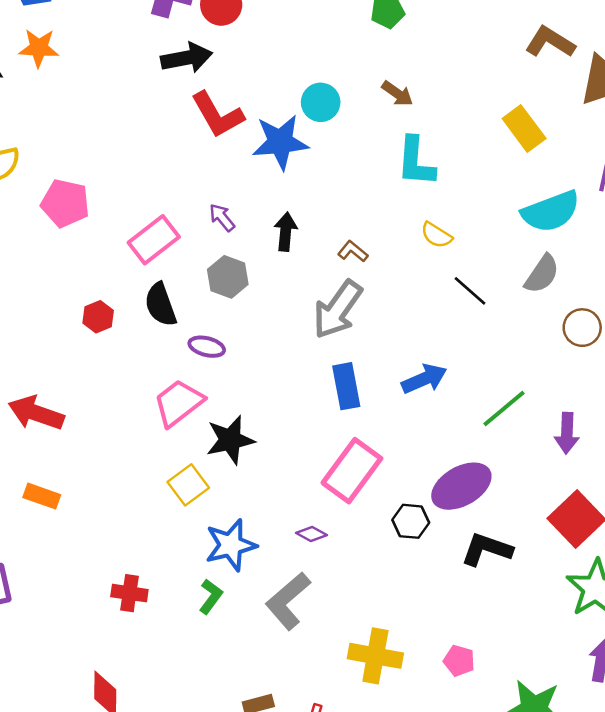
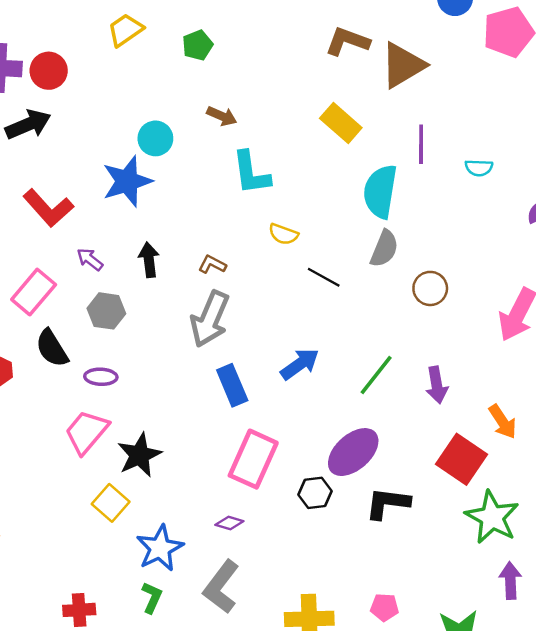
red L-shape: (217, 115) -> (48, 208), moved
cyan semicircle: (551, 211) -> (380, 191), turned 132

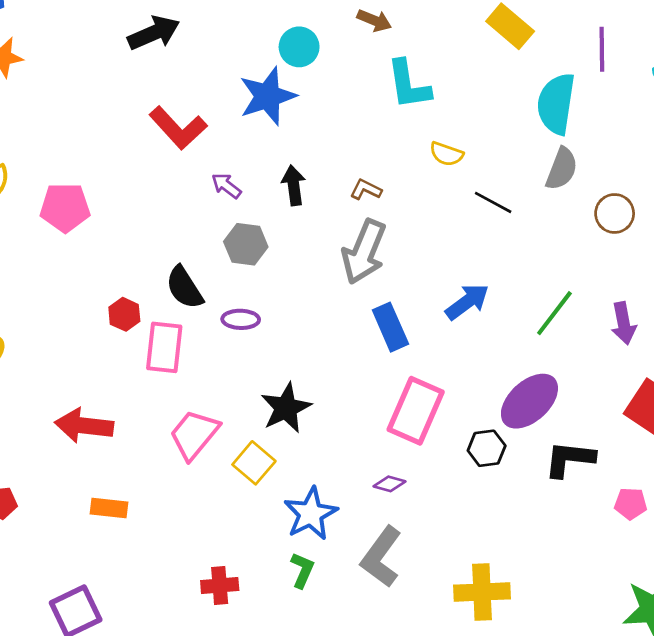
pink rectangle: (34, 292) -> (164, 347), moved, turned -33
pink trapezoid: (87, 432) -> (194, 434), moved
pink pentagon: (384, 607) -> (631, 504), moved

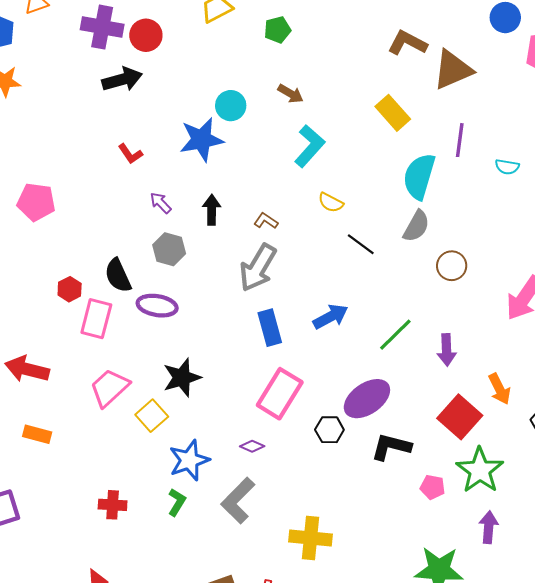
cyan L-shape: (409, 85) -> (310, 146), turned -138
red L-shape: (178, 128) -> (130, 154), size x0.6
purple ellipse: (241, 319) -> (157, 306), size x1.4

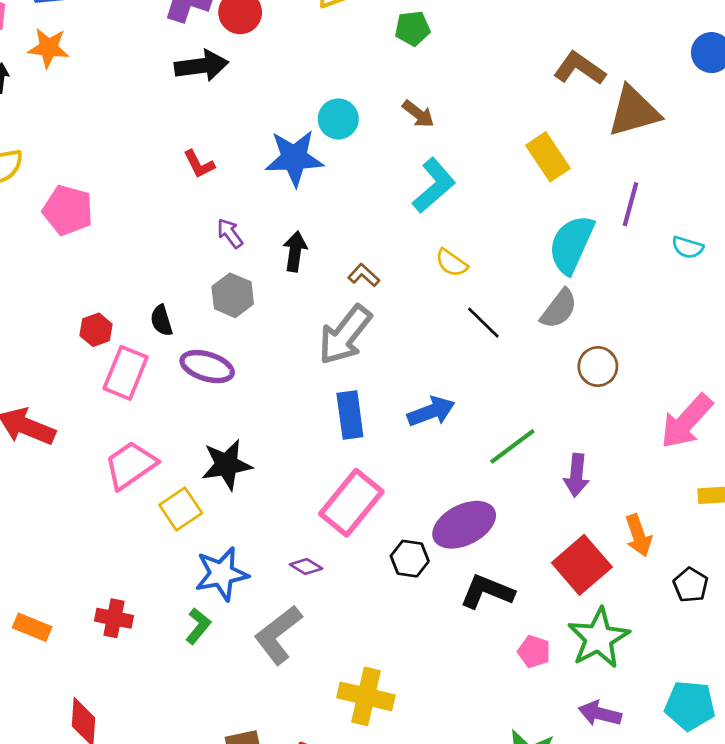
black semicircle: (118, 276) -> (161, 320), size x0.7
orange rectangle: (37, 434) -> (32, 627), moved
purple arrow: (489, 527) -> (600, 714), turned -88

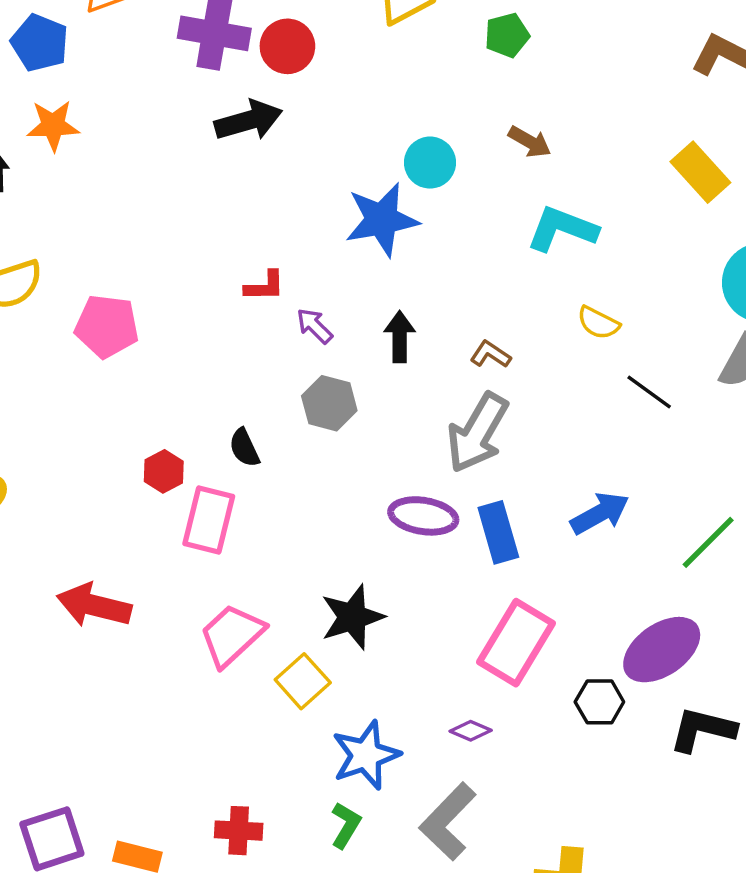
red L-shape: (199, 164) -> (265, 286), moved, turned -56
cyan L-shape: (434, 186) -> (562, 229), turned -110
purple ellipse: (207, 367) -> (423, 516), moved

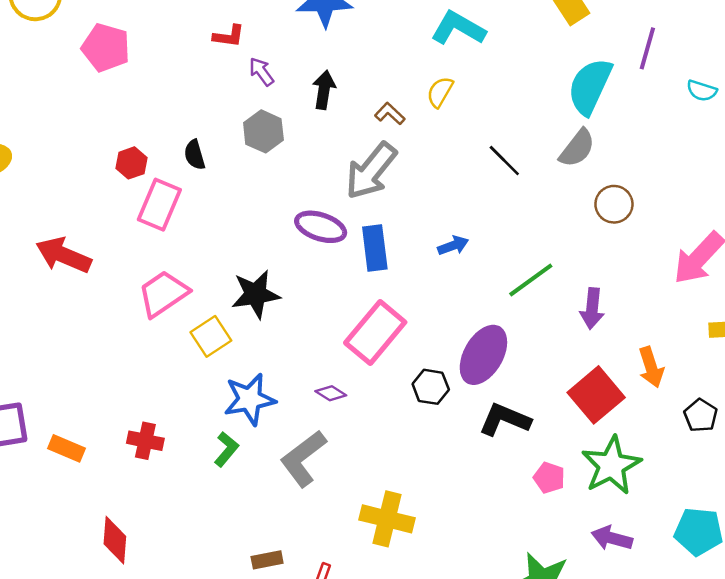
yellow semicircle: (598, 323) -> (440, 92), moved, turned 84
blue arrow: (600, 513) -> (453, 246), size x0.7
purple ellipse: (662, 650) -> (483, 355), turned -34

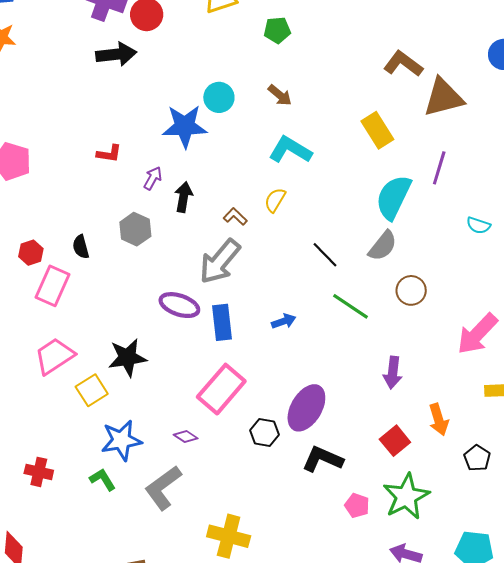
purple arrow: (261, 72) -> (153, 178), moved, turned 65
cyan semicircle: (702, 91) -> (478, 225), moved
green line: (531, 280) -> (350, 306), moved, turned 69
red square: (596, 395) -> (395, 441), size x0.7
green L-shape: (226, 449) -> (103, 480), turned -72

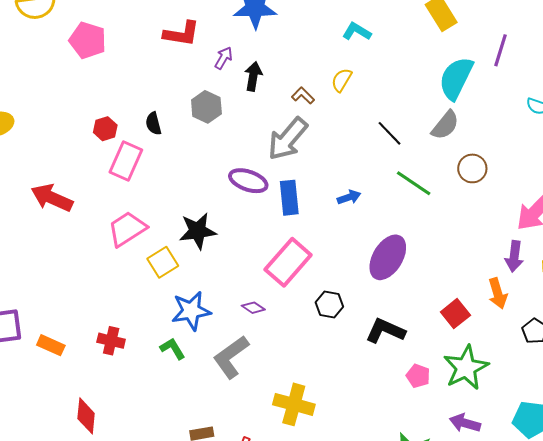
cyan L-shape: (290, 150) -> (357, 32), size x0.7
red L-shape: (109, 154) -> (182, 34), size x1.5
purple arrow: (393, 373) -> (514, 256), moved
purple ellipse: (306, 408) -> (388, 257), moved

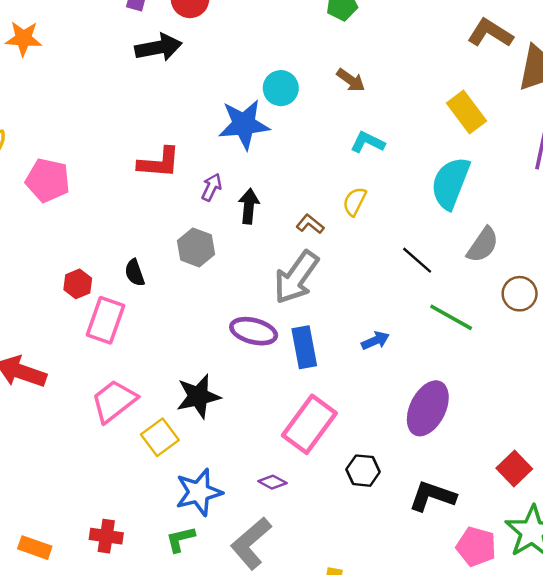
cyan semicircle: (456, 78) -> (450, 183), moved
green L-shape: (173, 349) -> (180, 539), turned -68
pink pentagon: (418, 376) -> (476, 547), size x1.4

